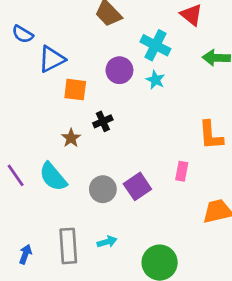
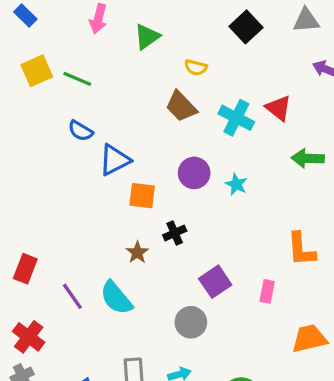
cyan cross: (155, 45) -> (236, 118), moved
purple square: (137, 186) -> (215, 282), moved
gray circle: (103, 189) -> (191, 322), moved

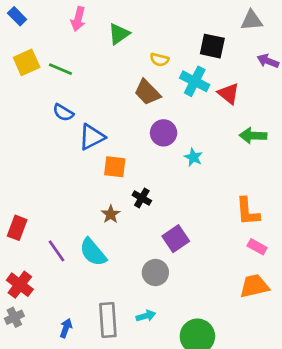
black square: (246, 27) -> (212, 46), moved, turned -35
cyan cross: (236, 118) -> (195, 81), moved
purple circle: (194, 173) -> (164, 133), moved
black cross: (175, 233) -> (142, 198), turned -36
pink rectangle: (267, 291) -> (257, 247), moved, turned -72

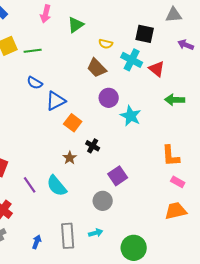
green line: (60, 69) -> (33, 51), turned -30
cyan star: (193, 157) -> (131, 116), size x1.5
orange square: (115, 167) -> (73, 123), turned 30

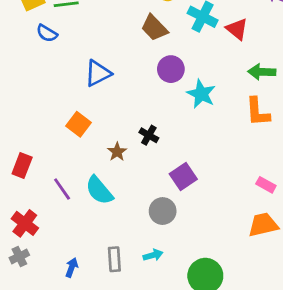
blue semicircle: (35, 83) -> (47, 33), moved
orange square: (73, 123) -> (79, 124), moved
orange L-shape: (171, 156) -> (258, 112), moved
gray rectangle: (68, 236) -> (114, 259), size x0.7

